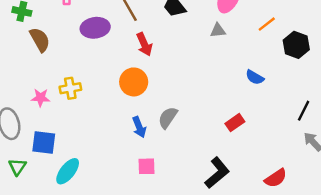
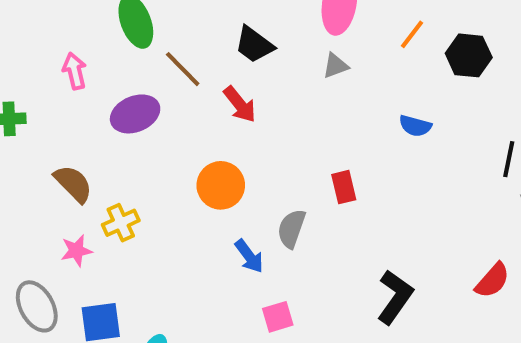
brown semicircle: (40, 40) -> (73, 184), moved
red arrow: (144, 44) -> (240, 104), moved
red rectangle: (235, 123) -> (344, 187), moved, turned -54

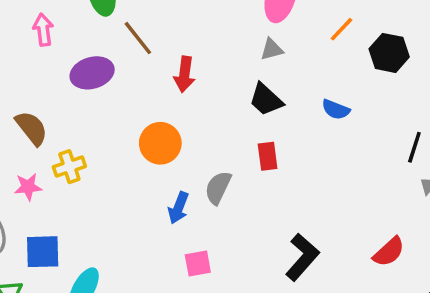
black trapezoid: (254, 45) -> (266, 100), moved
red arrow: (240, 104) -> (184, 74), turned 40
blue arrow: (249, 256) -> (178, 208), turned 52

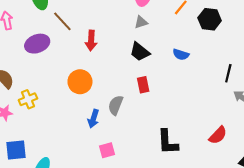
black L-shape: (302, 257) -> (168, 142), turned 140

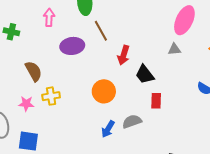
black trapezoid: (140, 52) -> (145, 74), moved
red rectangle: (143, 85) -> (156, 101), moved
gray semicircle: (116, 105) -> (132, 121), turned 36

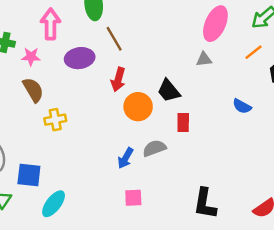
pink arrow: (49, 17) -> (51, 24), size x1.4
red arrow: (124, 55) -> (118, 79), moved
orange circle: (104, 91) -> (138, 107), moved
pink star: (26, 104) -> (31, 57), moved

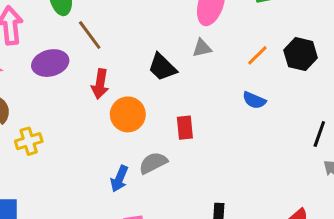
orange line: (253, 52) -> (257, 55), moved
black trapezoid: (169, 91) -> (162, 67), moved

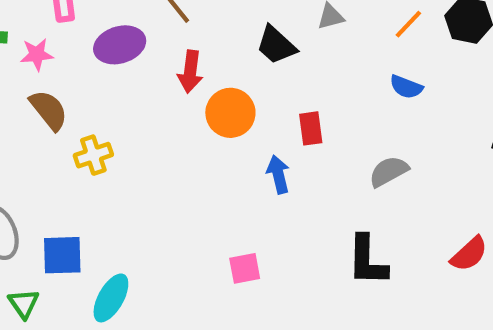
gray semicircle: (153, 163) -> (389, 171), moved
blue arrow: (119, 179) -> (278, 174), moved, turned 145

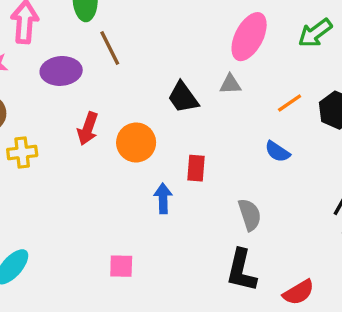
red arrow: (190, 72) -> (88, 129), moved
gray semicircle: (389, 171) -> (250, 215), turned 88
black L-shape: (367, 260) -> (241, 270), moved

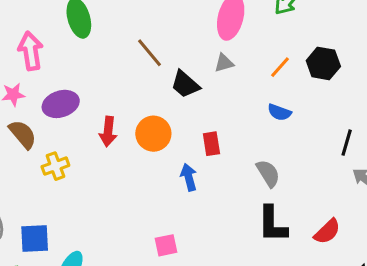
brown line: (110, 48) -> (149, 53), moved
purple ellipse: (61, 71) -> (61, 104), moved

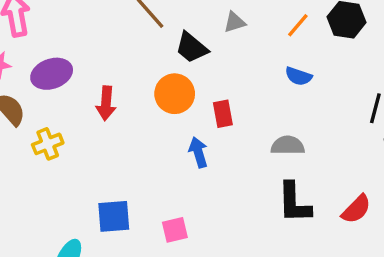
orange circle: (153, 134) -> (175, 94), moved
gray semicircle: (268, 173) -> (288, 145), turned -56
blue square: (35, 239) -> (114, 216), moved

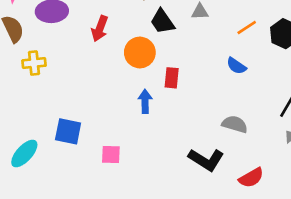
red arrow: (106, 103) -> (100, 29), moved
gray semicircle: (288, 145) -> (235, 124), moved
black L-shape: (294, 203) -> (206, 160), turned -72

